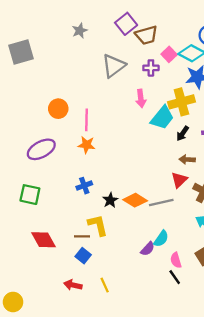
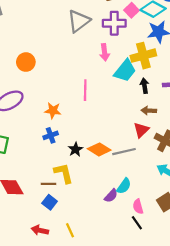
purple cross: (151, 68) -> (114, 23), size x1.5
pink line: (87, 120) -> (85, 90), moved
black arrow: (183, 134) -> (144, 86), turned 136
orange star: (87, 145) -> (53, 111), moved

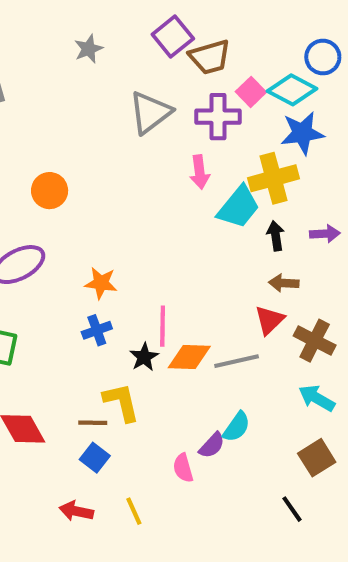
pink line: (85, 90) -> (163, 326), moved
orange diamond: (99, 149) -> (189, 357), turned -30
pink semicircle: (138, 207) -> (183, 468), moved
black line: (137, 223) -> (292, 509), moved

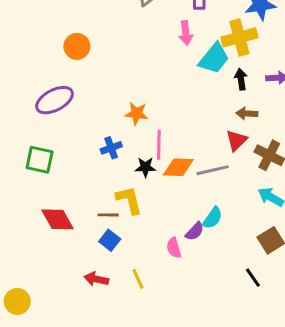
orange star: (101, 283) -> (137, 114), moved
black star: (144, 357) -> (145, 167), turned 30

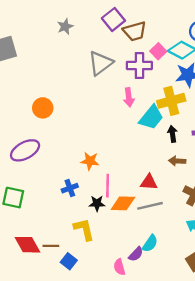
red triangle: (236, 140) -> (149, 182), moved, turned 48
brown line: (108, 215) -> (51, 246), moved

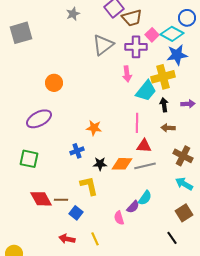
pink line: (108, 186) -> (137, 123), moved

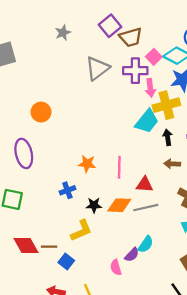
pink arrow: (127, 74) -> (150, 88), moved
purple ellipse: (39, 119) -> (24, 153), turned -75
pink line: (137, 123) -> (119, 167), moved
yellow L-shape: (89, 186) -> (81, 231), turned 80

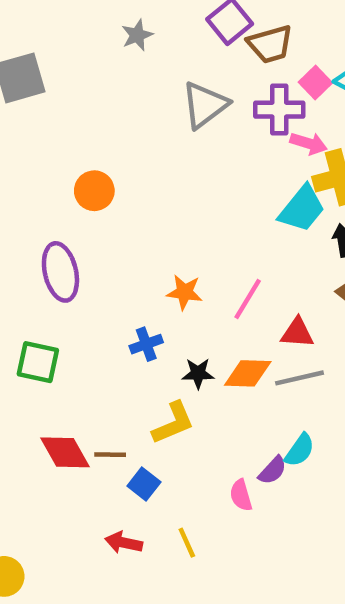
pink arrow: (150, 88) -> (309, 143), turned -66
pink line: (119, 167) -> (248, 299), turned 30

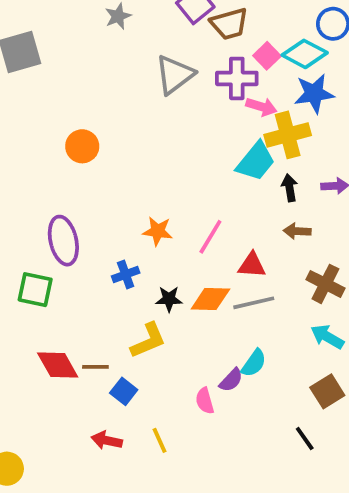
purple ellipse: (60, 272) -> (63, 241), moved

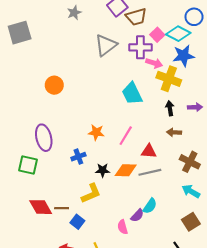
yellow cross: (288, 135) -> (169, 79), turned 35
cyan trapezoid: (256, 161) -> (132, 94), moved, turned 115

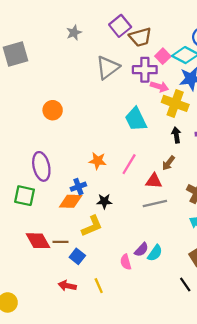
brown arrow: (174, 132) -> (168, 163), moved, turned -56
orange diamond: (126, 170) -> (71, 201), moved
cyan semicircle: (150, 206) -> (155, 253), moved

